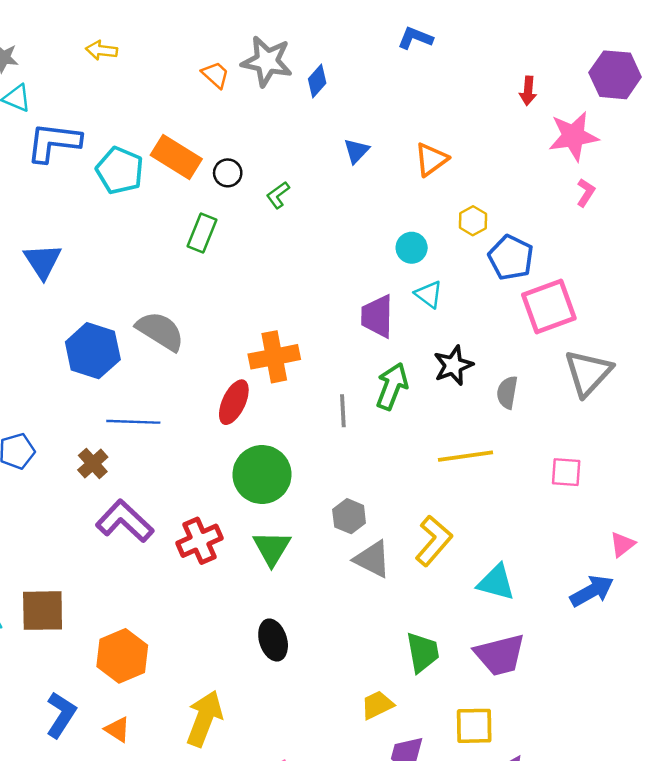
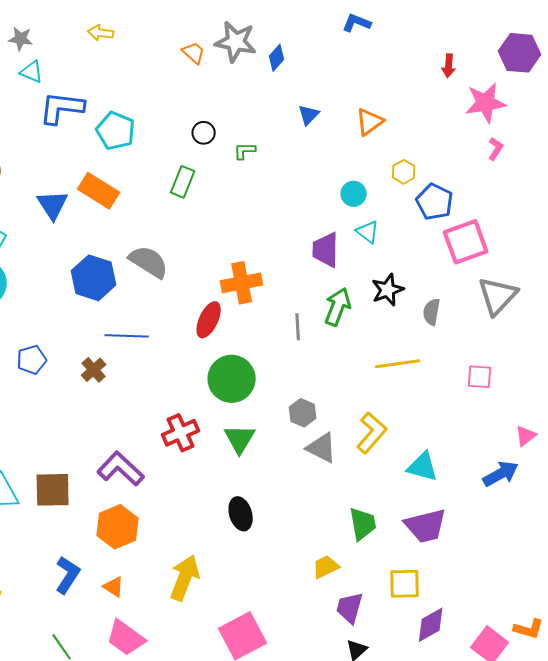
orange rectangle: (176, 157) -> (99, 191), moved
green L-shape: (278, 195) -> (245, 151), turned 35
purple L-shape: (125, 521) -> (121, 469), moved

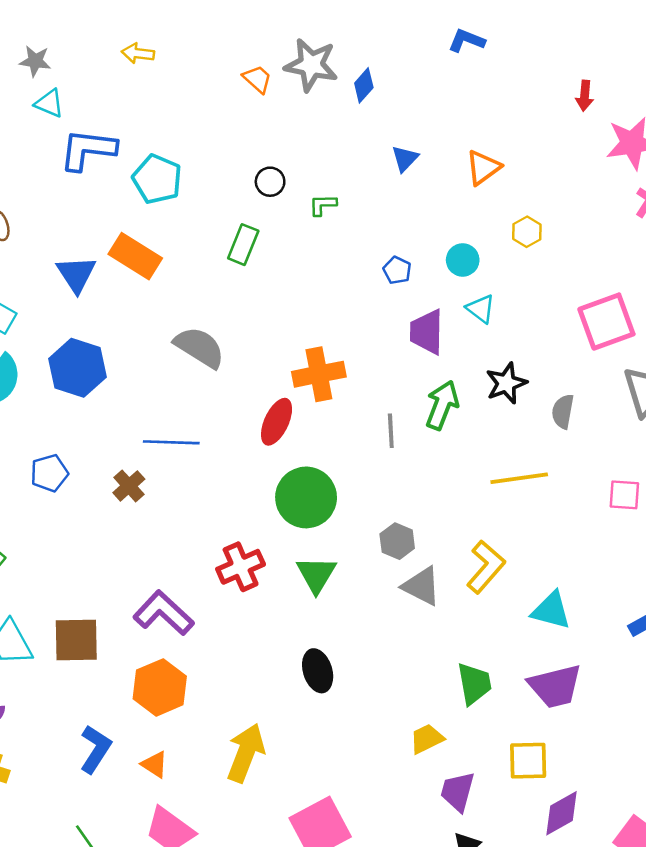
blue pentagon: (435, 202) -> (397, 270), moved, size x0.6
blue hexagon: (94, 278) -> (78, 368), moved

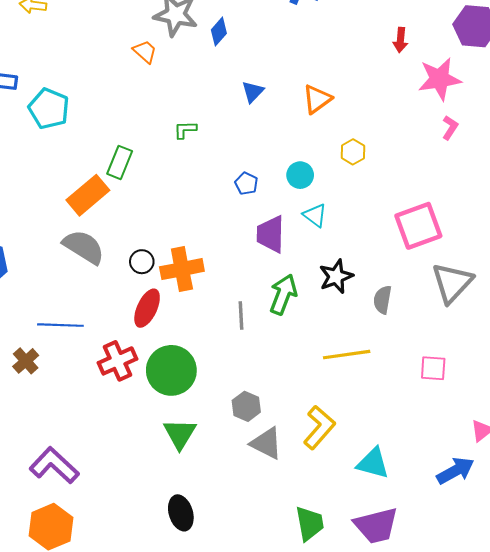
orange trapezoid: (257, 79) -> (145, 52), moved
black circle: (270, 182) -> (142, 262), moved
orange rectangle: (135, 256) -> (88, 195), moved, turned -72
red cross: (241, 567) -> (118, 361), moved

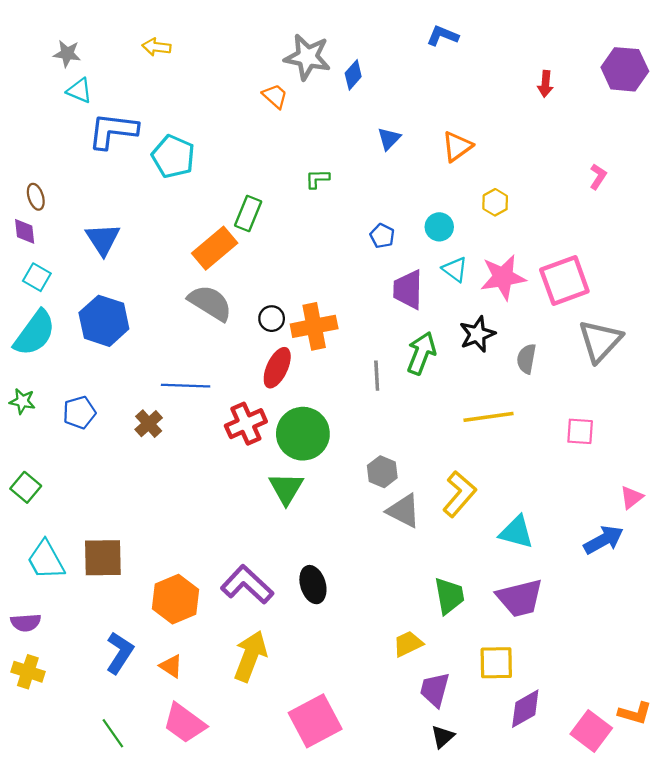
pink star: (439, 79) -> (503, 277), moved
green triangle: (180, 434) -> (286, 488), moved
purple L-shape: (54, 465) -> (247, 585), moved

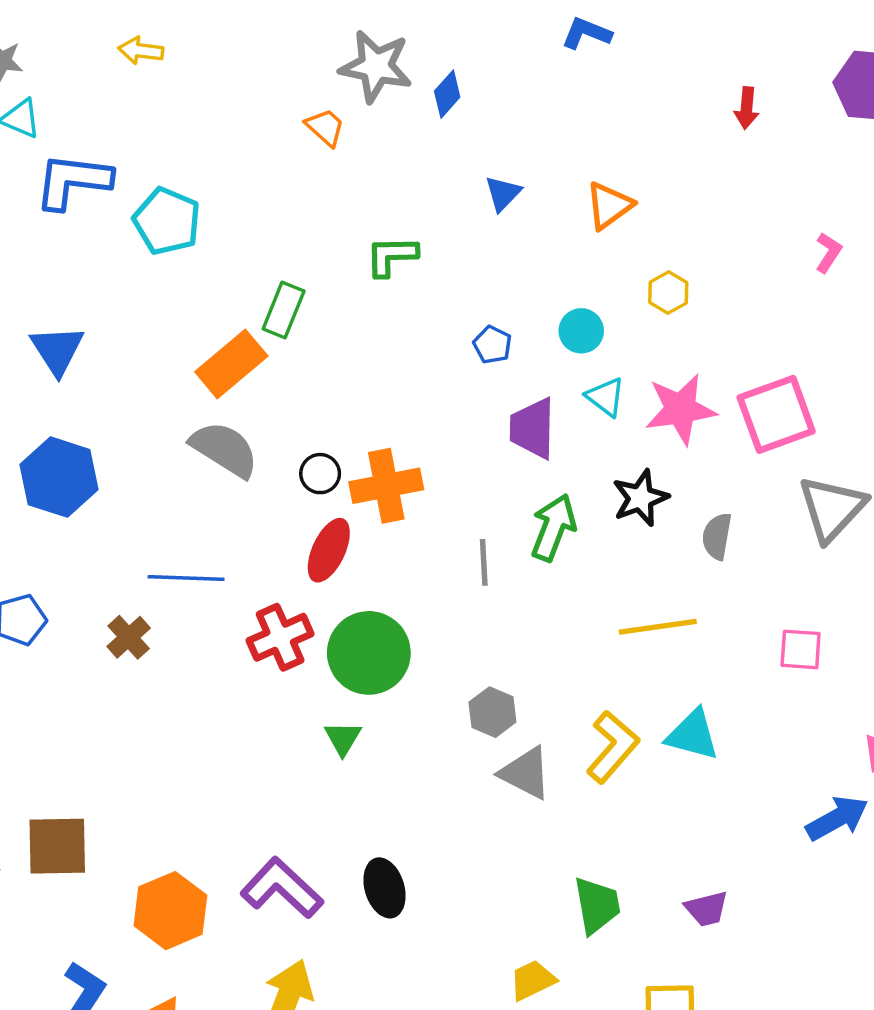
green L-shape: (317, 179) -> (391, 256), size x1.4
green triangle: (286, 488) -> (343, 738), size x0.7
cyan triangle: (516, 532) -> (693, 735), moved
purple trapezoid: (520, 598) -> (707, 909), size x0.6

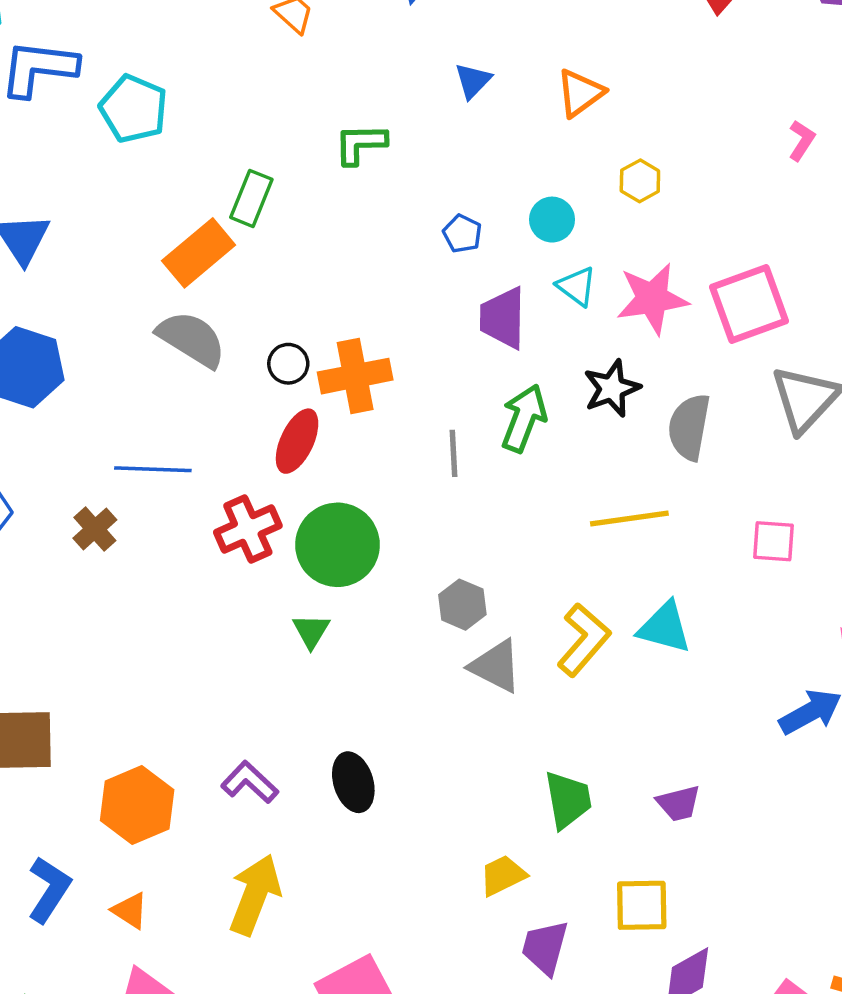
gray semicircle: (717, 536) -> (689, 427), size x1.4
purple L-shape: (282, 888) -> (250, 782), size x0.7

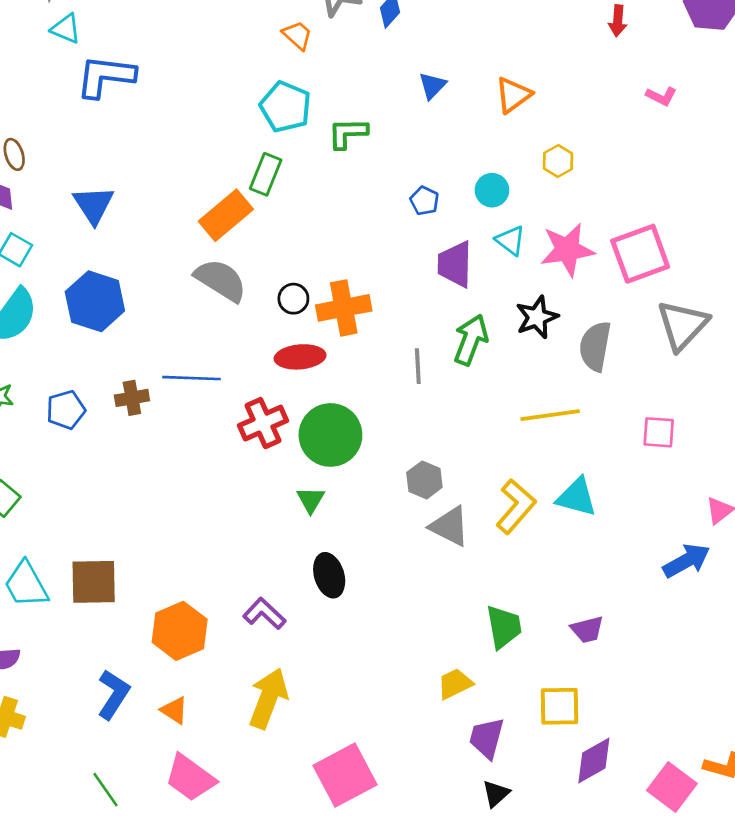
cyan pentagon: (134, 109) -> (285, 107), moved
pink L-shape: (802, 140) -> (661, 96), moved, turned 84
red ellipse: (297, 441) -> (300, 357), turned 60
brown cross: (95, 529) -> (132, 398), moved, turned 32
black ellipse: (353, 782) -> (329, 575), moved

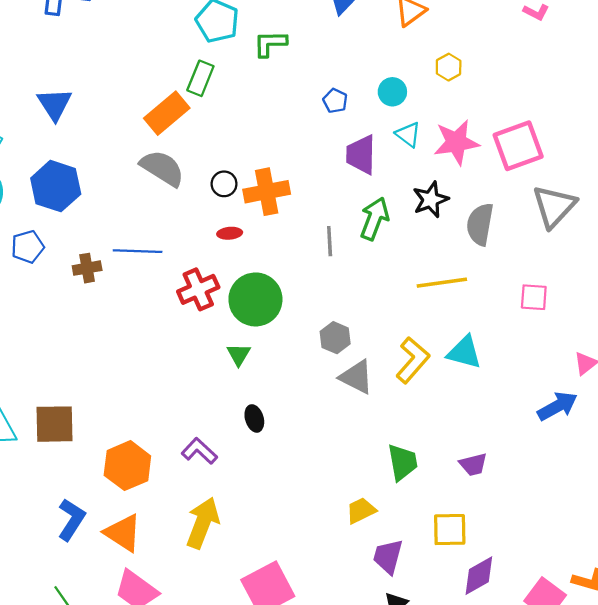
red ellipse: (300, 357) -> (230, 233), size x0.6
blue pentagon: (66, 410) -> (28, 247), moved
black ellipse: (329, 575) -> (254, 418), size x0.7
orange triangle: (174, 710) -> (123, 533), size x1.6

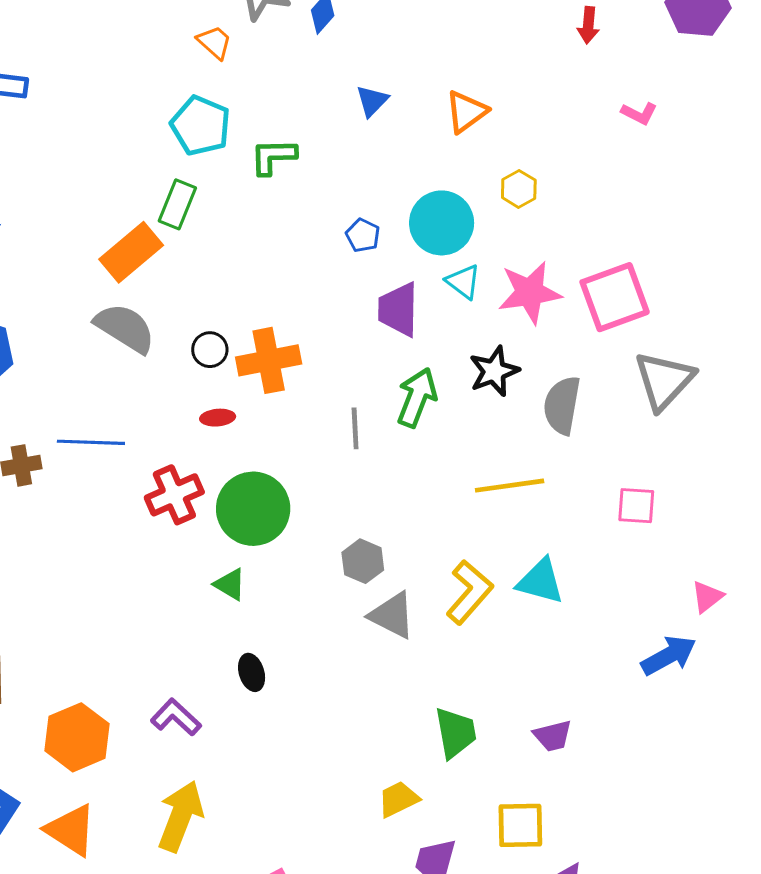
cyan circle: (392, 92) -> (442, 223), size x1.6
green triangle: (239, 354) -> (230, 584), turned -30

